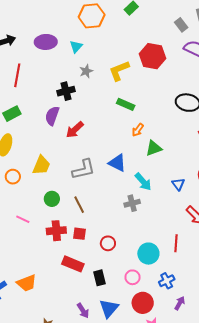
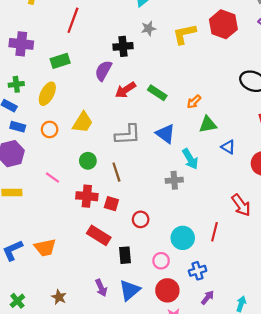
green rectangle: (126, 104) -> (157, 93), moved
blue triangle: (178, 184) -> (228, 147), moved, turned -32

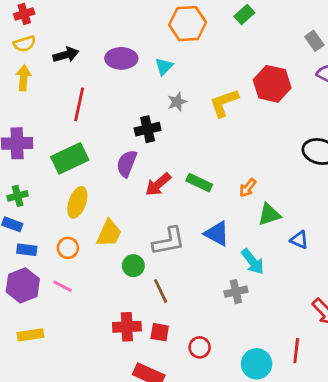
green rectangle: (60, 61) -> (70, 158), size x1.4
yellow ellipse: (47, 94) -> (77, 202), moved
green circle: (88, 161) -> (133, 266), moved
pink line: (53, 178) -> (63, 286), moved

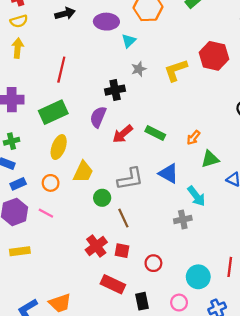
black arrow: (66, 55) -> (65, 14), moved
purple ellipse: (121, 58) -> (106, 22), moved
blue rectangle: (27, 250) -> (18, 184), turned -32
red cross: (127, 327) -> (96, 246), turned -35

